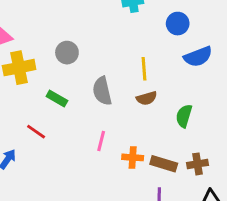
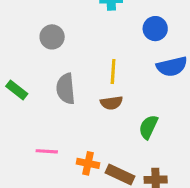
gray circle: (67, 53) -> (52, 37), moved
pink line: (101, 141) -> (47, 151), moved, turned 72

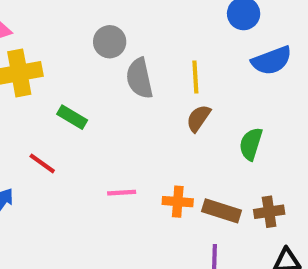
gray semicircle: (66, 89) -> (140, 78), moved
brown semicircle: (111, 103) -> (198, 118), turned 140

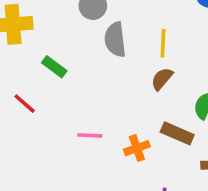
orange cross: (178, 202) -> (137, 148), turned -30
brown rectangle: (221, 211) -> (177, 133), moved

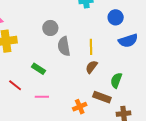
green rectangle: (54, 67) -> (38, 69), moved
pink line: (90, 135) -> (42, 97), moved

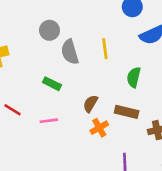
brown semicircle: (92, 67) -> (90, 104), moved
green rectangle: (38, 69) -> (52, 84), moved
green semicircle: (116, 80) -> (134, 77), moved

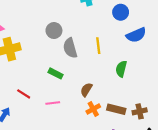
brown rectangle: (127, 112) -> (116, 109), moved

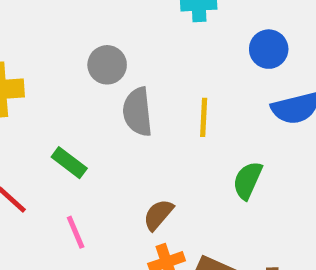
green rectangle: (56, 73) -> (69, 163), moved
pink line: (53, 103) -> (76, 232), turned 64

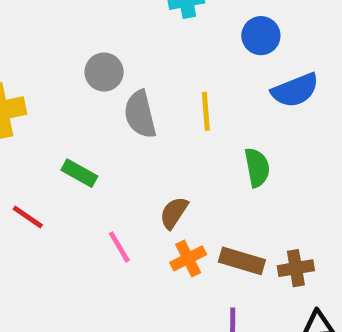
green semicircle: (248, 180) -> (257, 168), turned 153
pink line: (76, 232) -> (119, 247), moved

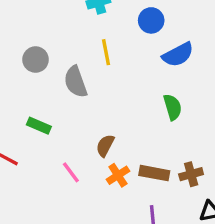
gray circle: (104, 72) -> (36, 60), moved
yellow line: (206, 111) -> (106, 52), moved
green semicircle: (257, 168) -> (173, 107), moved

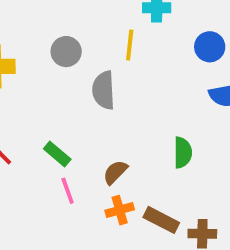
yellow line: (106, 52) -> (130, 45), moved
green semicircle: (173, 107) -> (183, 153), moved
green rectangle: (39, 126) -> (57, 154), moved

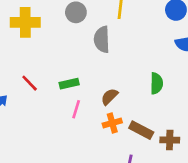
green rectangle: (57, 154) -> (69, 84), turned -54
pink line: (68, 191) -> (76, 109), turned 36

